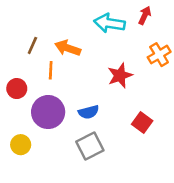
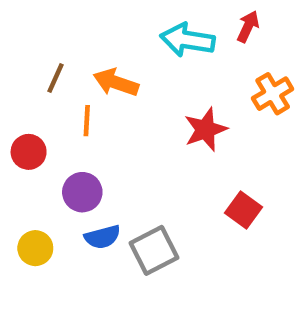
purple circle: (48, 112) -> (82, 192), size x0.7
blue semicircle: (89, 112) -> (102, 237), moved

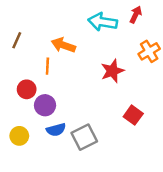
brown line: (55, 78) -> (17, 40), moved
red circle: (29, 152) -> (27, 89), moved

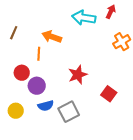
red star: (112, 71) -> (78, 75), moved

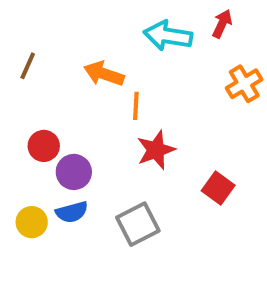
orange line: (39, 54) -> (136, 106), moved
blue semicircle: (46, 106) -> (72, 212), moved

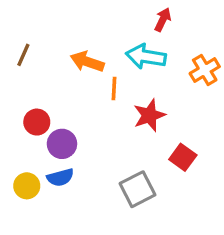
red arrow: (222, 24) -> (163, 20), moved
cyan arrow: (168, 36) -> (146, 57), moved
red star: (156, 150) -> (149, 115), moved
gray square: (138, 224) -> (138, 189), moved

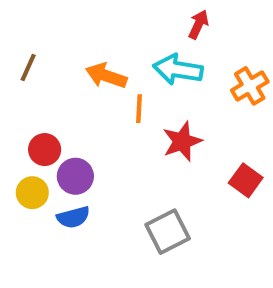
red square: (183, 157) -> (246, 180), moved
yellow circle: (27, 186) -> (32, 193), moved

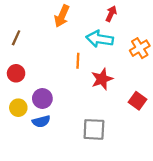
orange arrow: (106, 76) -> (62, 16), moved, turned -85
red circle: (45, 150) -> (16, 73), moved
gray square: (168, 232) -> (94, 129), turned 30

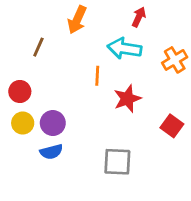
brown line: (16, 38) -> (38, 47), moved
yellow circle: (18, 108) -> (23, 123), moved

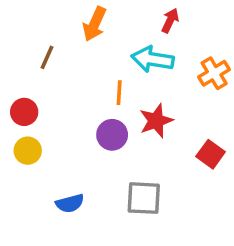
purple circle: (53, 123) -> (112, 135), moved
blue semicircle: (51, 152) -> (70, 203), moved

